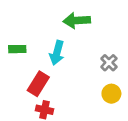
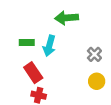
green rectangle: (17, 49) -> (27, 43), moved
red rectangle: (38, 84) -> (33, 73), turned -66

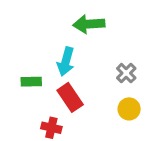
green rectangle: (27, 43) -> (31, 82), moved
red rectangle: (33, 73) -> (70, 97), moved

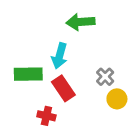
gray cross: (126, 73) -> (105, 77), moved
green rectangle: (31, 82) -> (28, 74), size x1.5

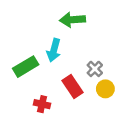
green rectangle: (28, 74) -> (26, 67), turned -30
red rectangle: (63, 88) -> (73, 87), moved

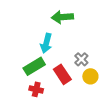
green rectangle: (26, 67) -> (34, 66), moved

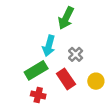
green arrow: (62, 17) -> (66, 18), turned -60
gray cross: (81, 59) -> (76, 54), moved

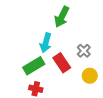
gray cross: (76, 54) -> (84, 51), moved
red rectangle: (66, 79) -> (62, 63), moved

